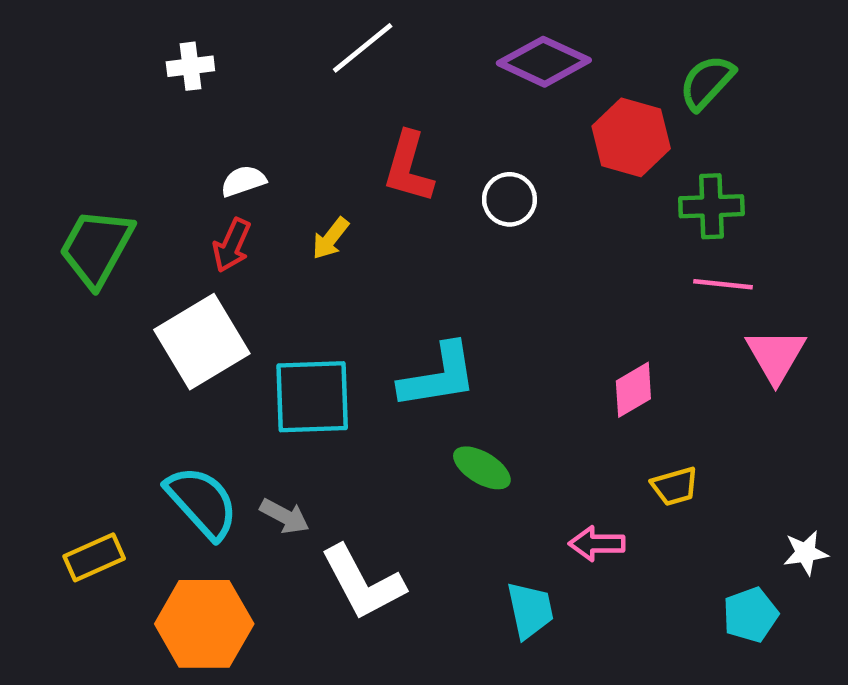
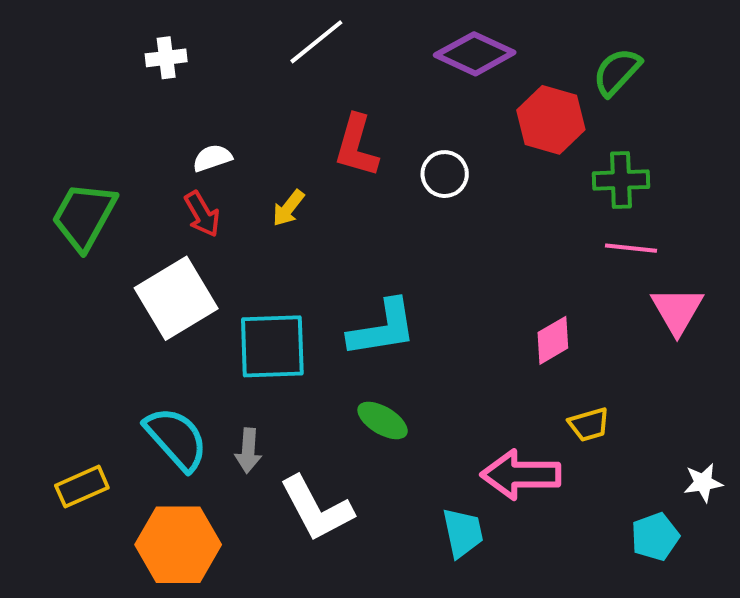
red arrow: (232, 245) -> (202, 214), turned -54
green ellipse: (482, 468) -> (383, 420), moved
gray arrow: (285, 516) -> (248, 451), turned 66
pink arrow: (597, 544) -> (521, 475), size x1.6

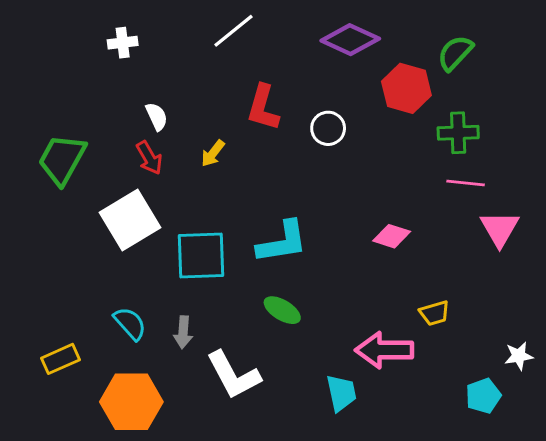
white semicircle: (212, 158) -> (157, 116), turned 84
pink diamond: (553, 340) -> (392, 236), moved, turned 48
cyan semicircle: (176, 439) -> (130, 323), size x0.7

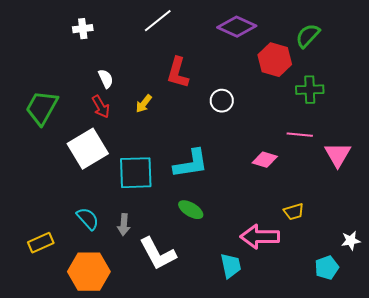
white circle: (328, 128) -> (222, 101), moved
pink line: (466, 183) -> (300, 135), moved

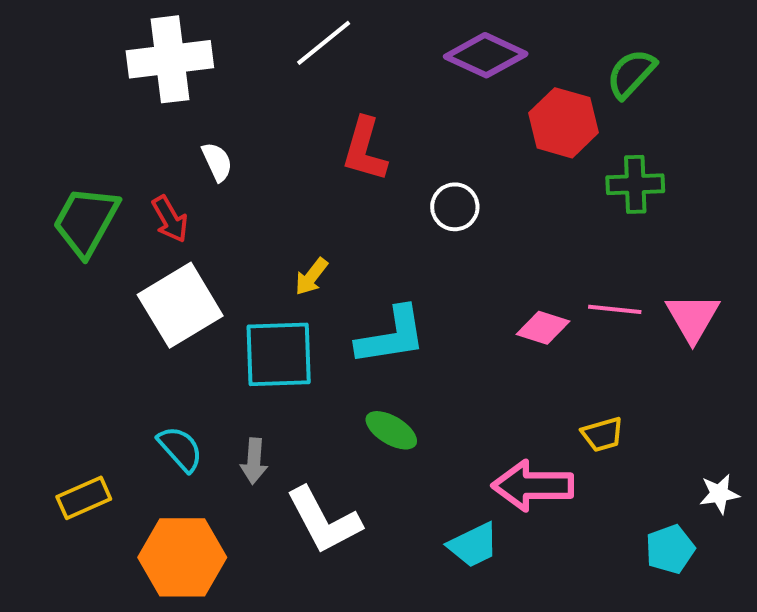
white cross: (83, 29) -> (170, 59), size x2.0
yellow arrow: (144, 104) -> (311, 277), moved
red arrow: (101, 107) -> (170, 219), moved
pink line: (300, 135) -> (615, 309), moved
cyan trapezoid: (231, 266) -> (473, 545), turned 76

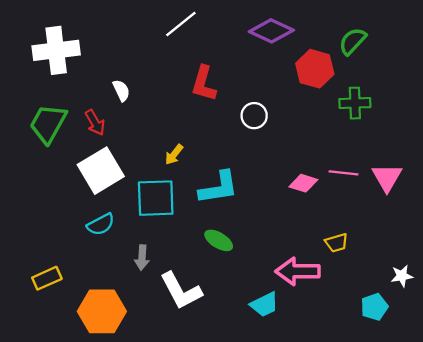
white cross: (170, 59) -> (56, 50), moved
cyan semicircle: (180, 449) -> (101, 224), moved, turned 104

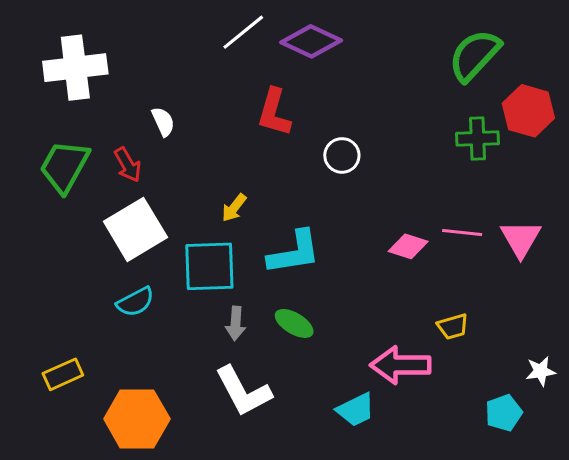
purple diamond: (271, 31) -> (311, 41), moved
green semicircle: (353, 41) -> (474, 55), size x1.4
red hexagon: (315, 69) -> (528, 111), moved
gray arrow: (142, 258) -> (236, 323), moved

